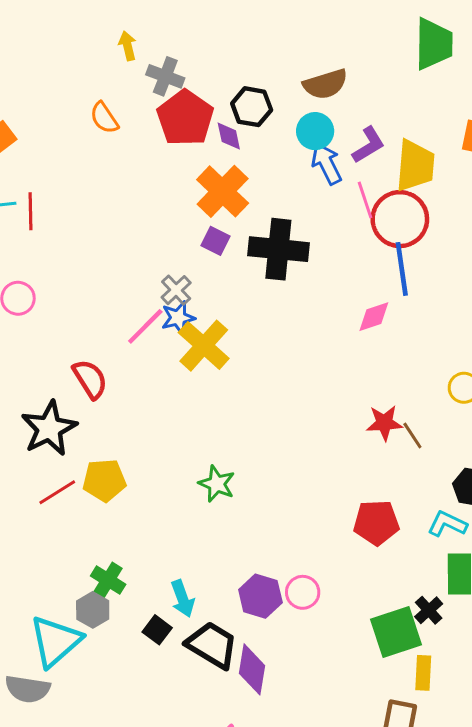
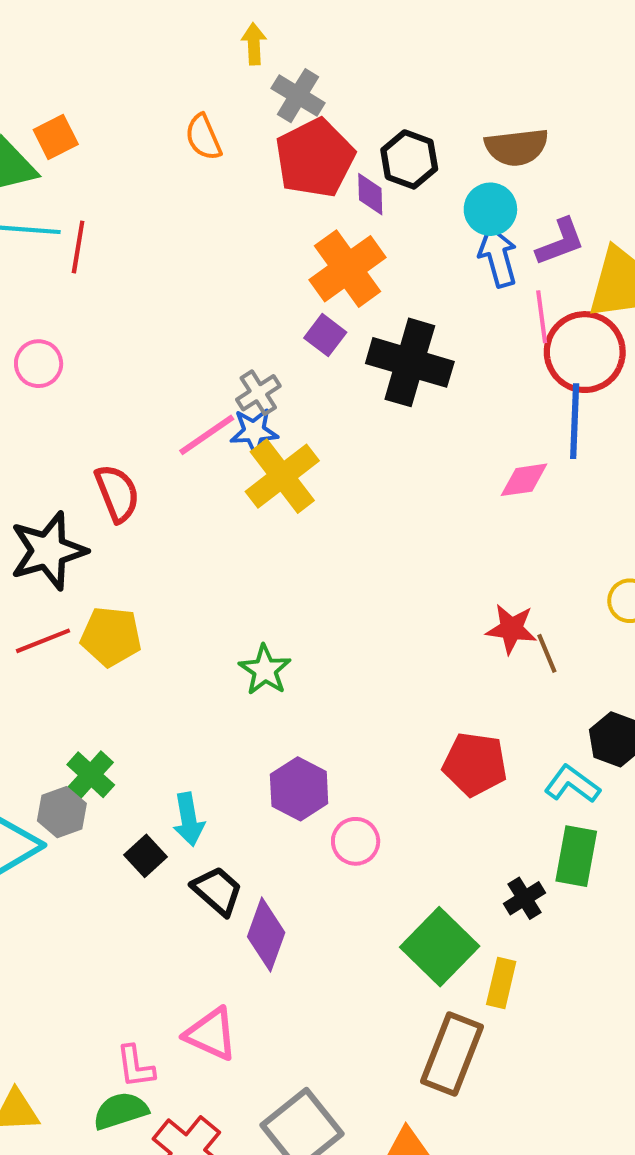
purple hexagon: (260, 596) -> (299, 789), moved
green square: (396, 632) -> (440, 947), moved, turned -38
black trapezoid: (212, 645) -> (217, 891), size x0.7

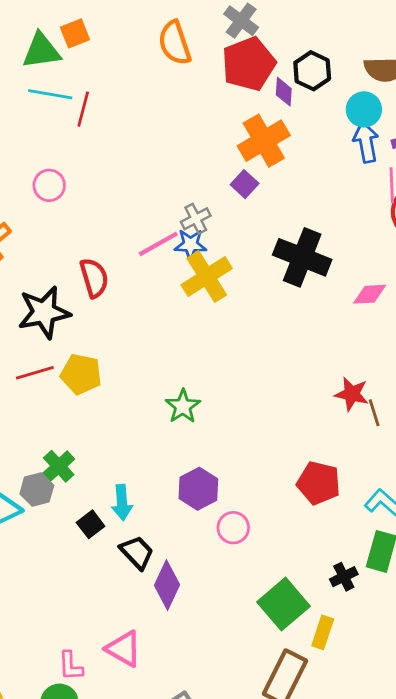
orange semicircle: (203, 137) -> (175, 43), size x1.4
black cross: (410, 362) -> (302, 257), moved

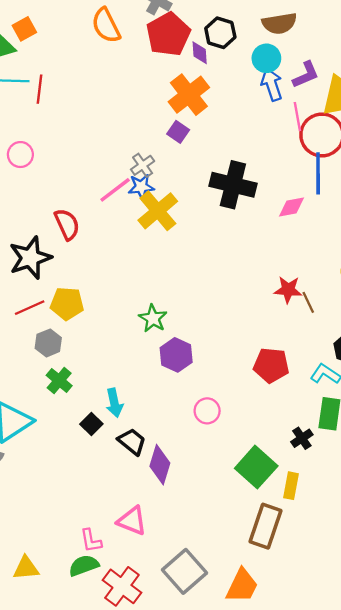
purple hexagon: (198, 489) -> (176, 355), moved
gray hexagon: (37, 490) -> (48, 343), moved

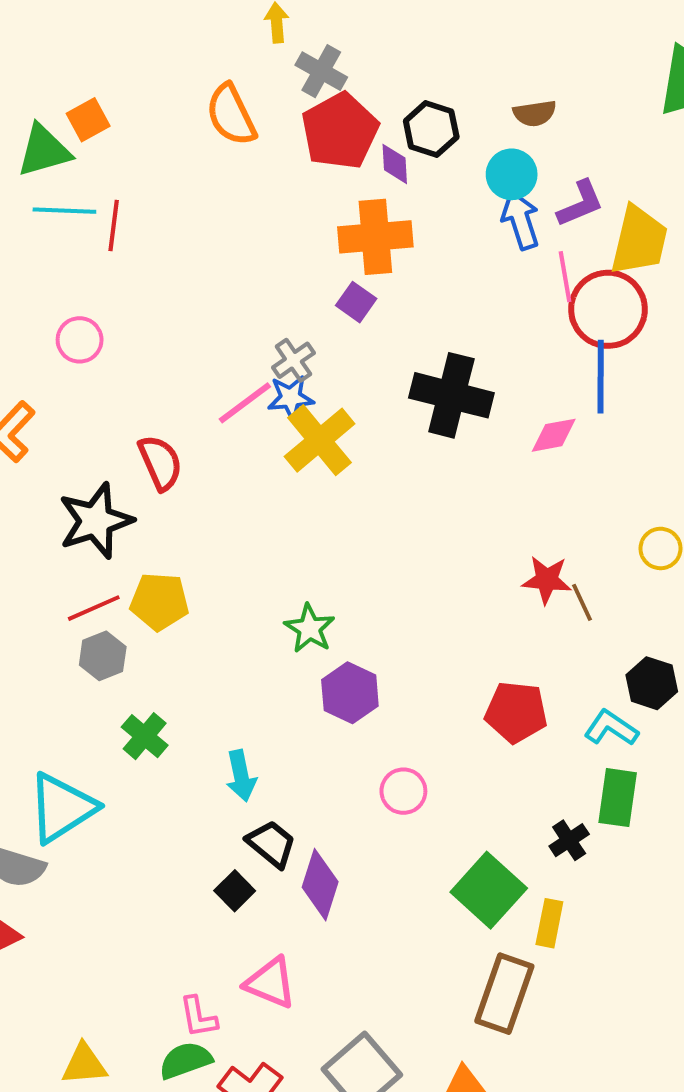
brown semicircle: (279, 23) -> (535, 113), size x0.7
orange cross: (189, 95) -> (375, 237), turned 33
gray hexagon: (48, 343) -> (103, 656), moved
black square: (91, 424) -> (235, 891), moved

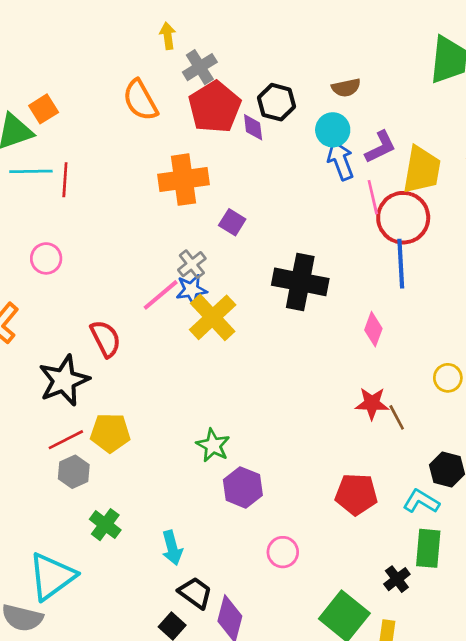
gray cross: (321, 71) -> (200, 67), turned 32
orange cross: (375, 237) -> (184, 180), moved
pink diamond: (554, 435) -> (373, 329), moved, turned -56

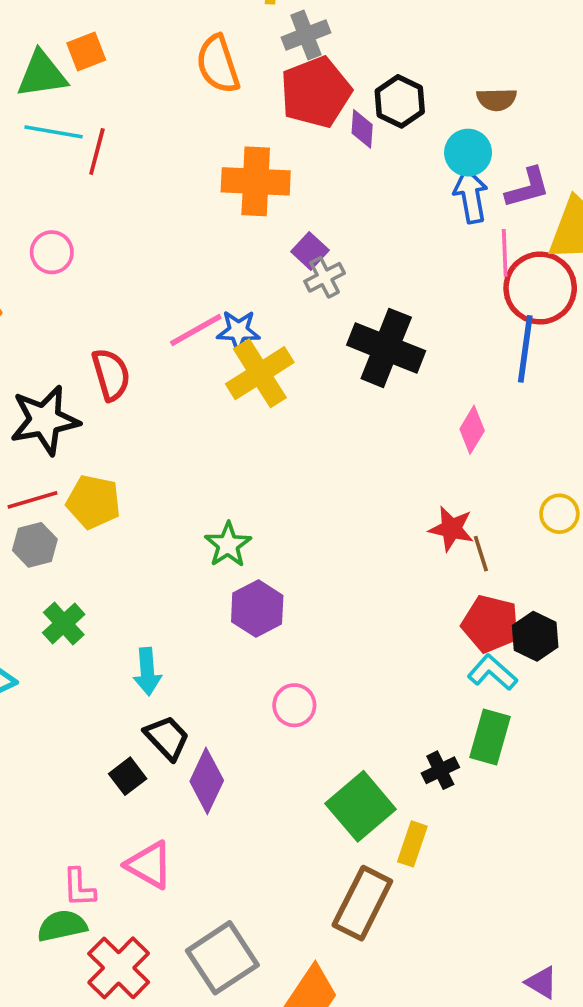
gray cross: (192, 264) -> (325, 277), moved
red pentagon: (356, 494) -> (491, 624), moved

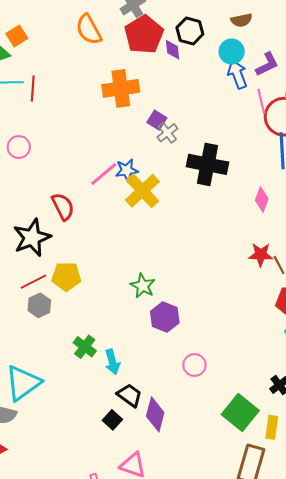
green cross: (64, 623) -> (85, 347), moved

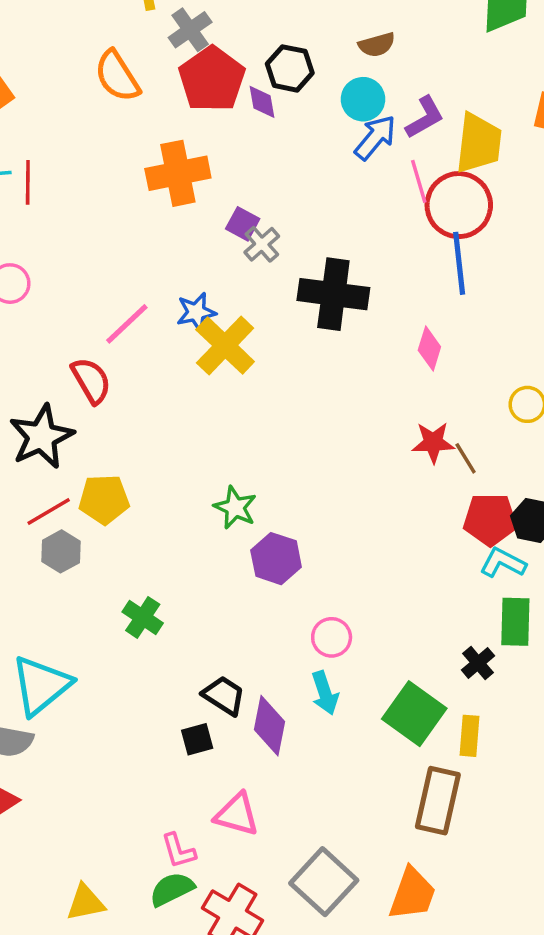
blue arrow: (237, 74) -> (375, 137), turned 64
pink line: (104, 174) -> (127, 324), moved
cyan arrow: (112, 362) -> (325, 693), moved
black square: (112, 420) -> (197, 739), turned 36

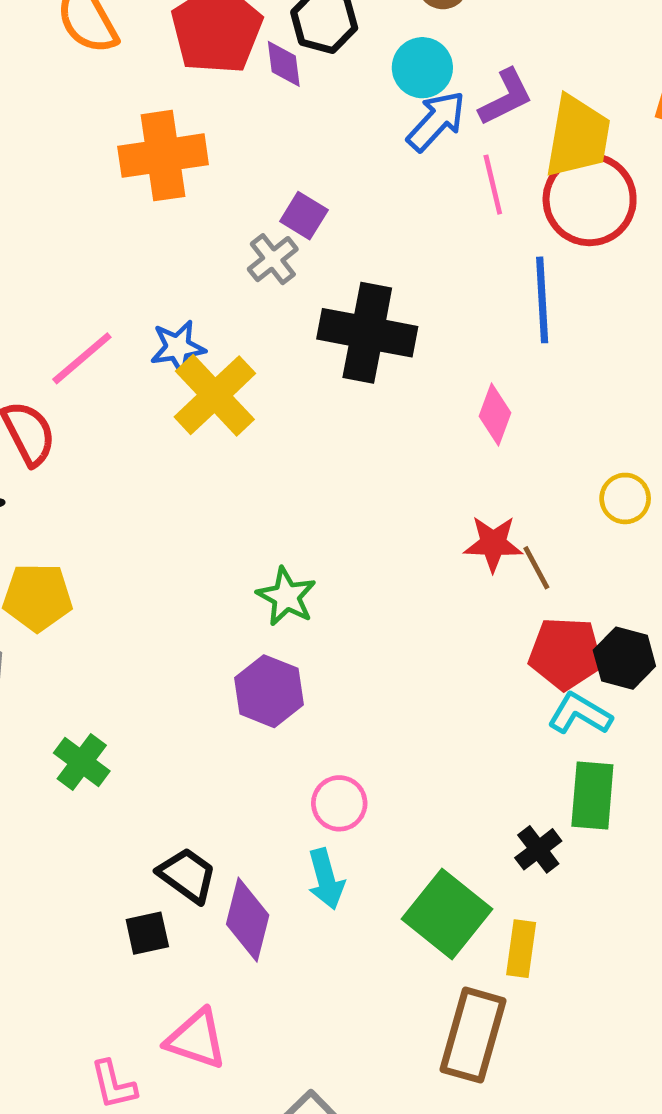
red circle: (459, 205) -> (590, 199), moved
purple square: (243, 224) -> (304, 216), moved
green star: (235, 508) -> (286, 597), moved

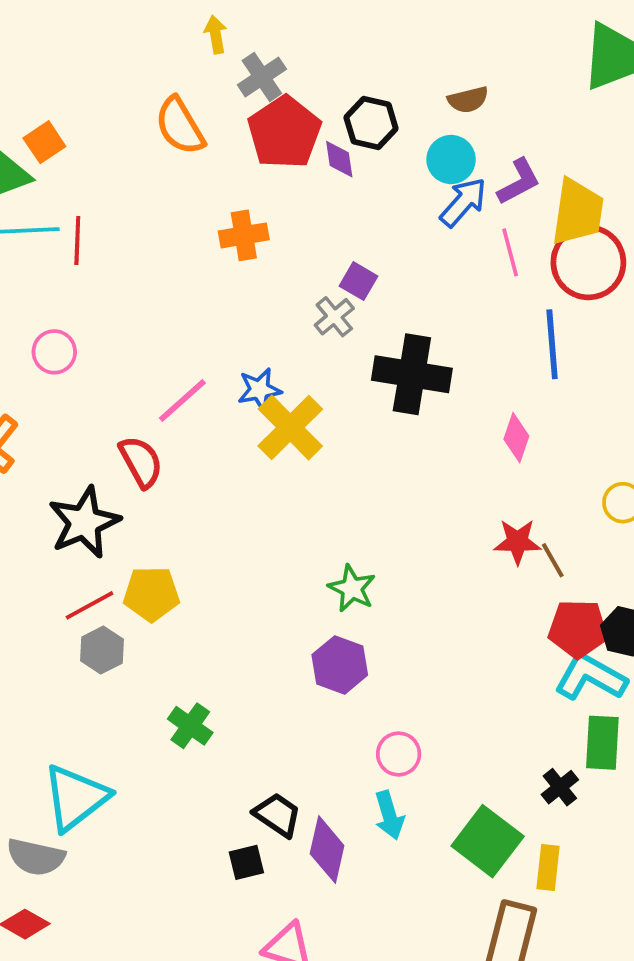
orange cross: (163, 156) -> (244, 235), size x0.7
cyan L-shape: (580, 714) -> (591, 677), size x1.4

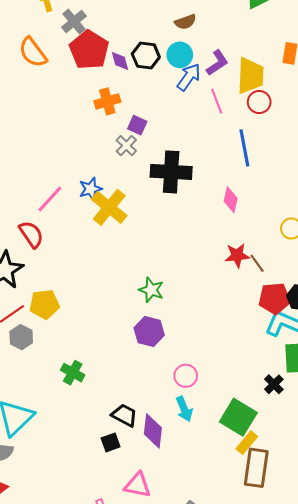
black hexagon: (371, 123) -> (146, 56), moved
orange cross: (244, 235) -> (107, 101), moved
red circle: (588, 262) -> (259, 102), size x0.6
yellow rectangle: (548, 867) -> (247, 443), moved, turned 40

